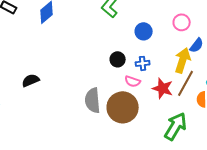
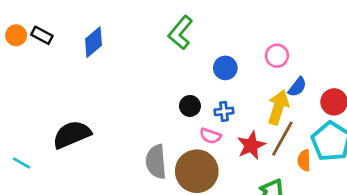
black semicircle: (31, 80) -> (72, 135), size x1.6
red star: (163, 88) -> (251, 145), turned 30

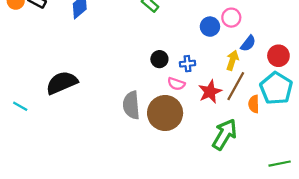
blue circle: (225, 68) -> (210, 27), moved
yellow arrow: (278, 107) -> (232, 60), size x0.7

